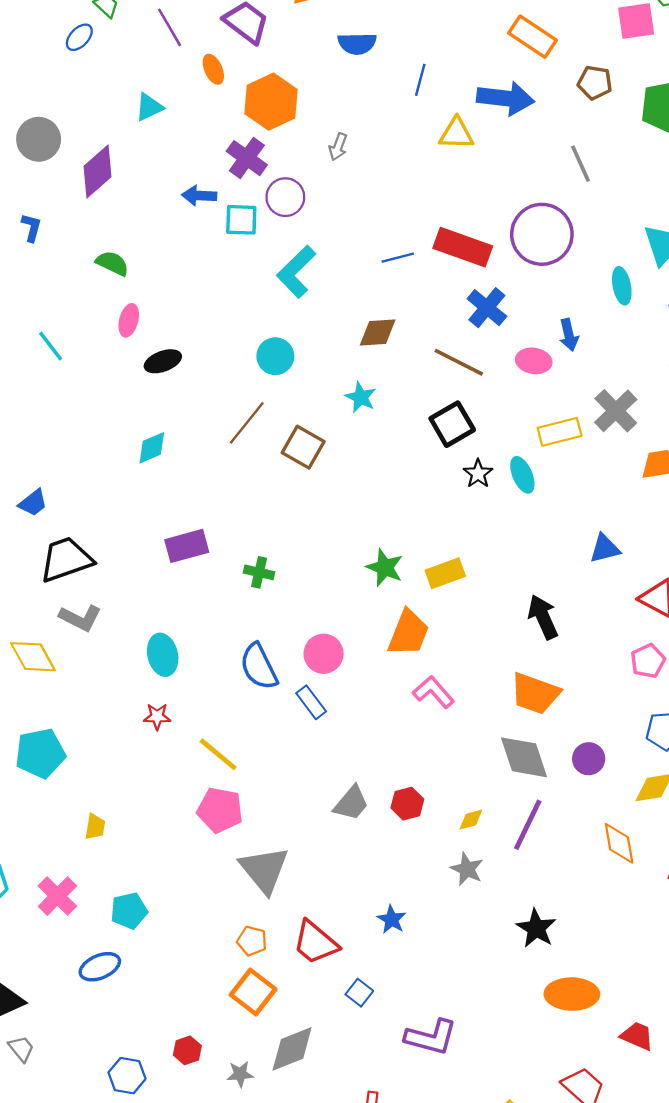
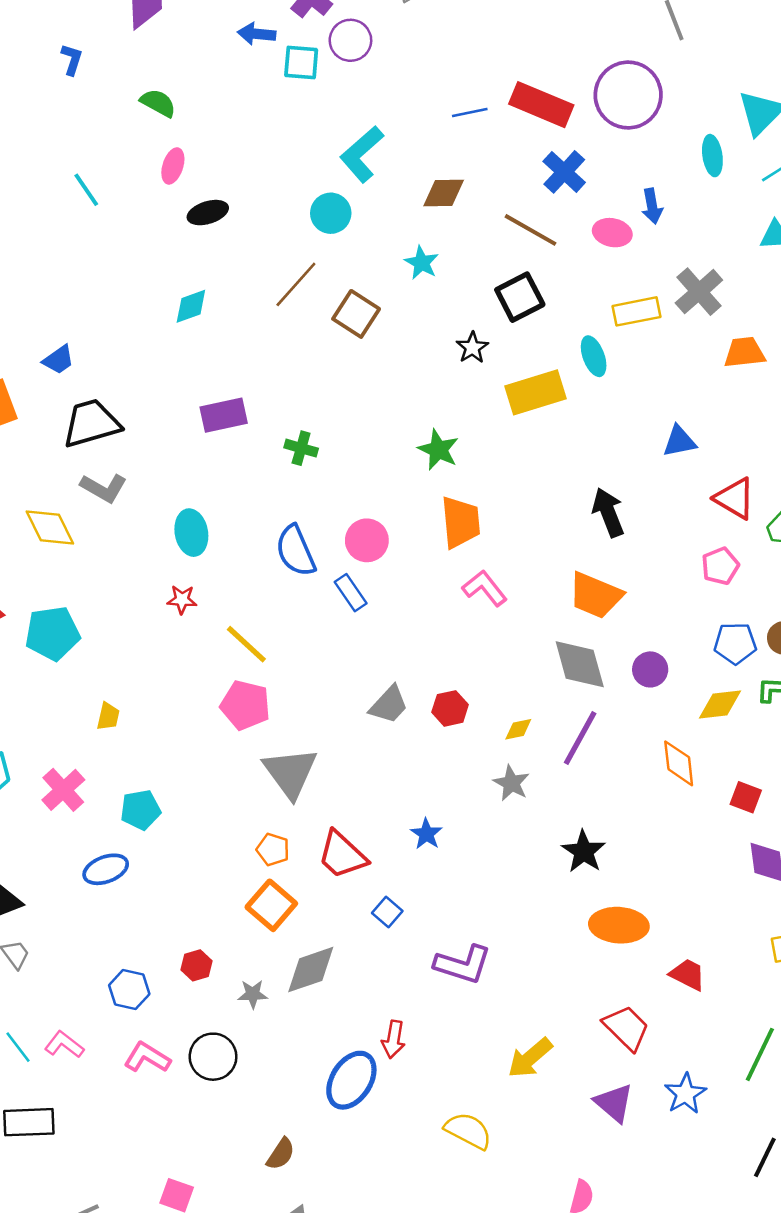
cyan L-shape: (296, 272) -> (362, 154), moved
black star: (478, 474) -> (472, 348), moved
yellow rectangle: (445, 573) -> (535, 392), moved, size x1.4
orange trapezoid: (408, 633) -> (461, 522), turned -30

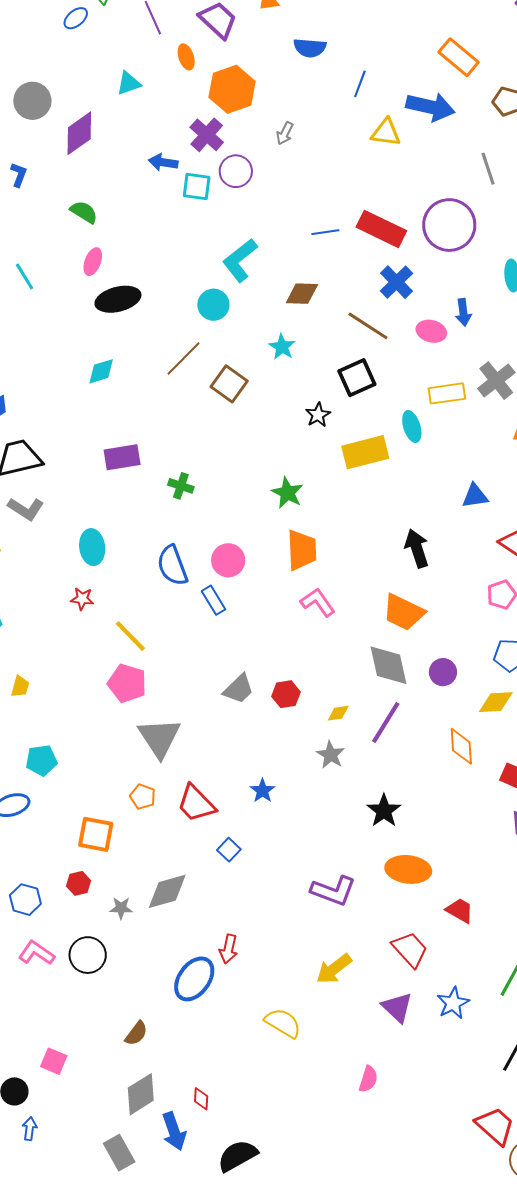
black ellipse: (208, 213) -> (118, 299), size x1.4
orange square: (271, 905) -> (96, 834), moved, turned -33
purple L-shape: (463, 964) -> (333, 891), moved

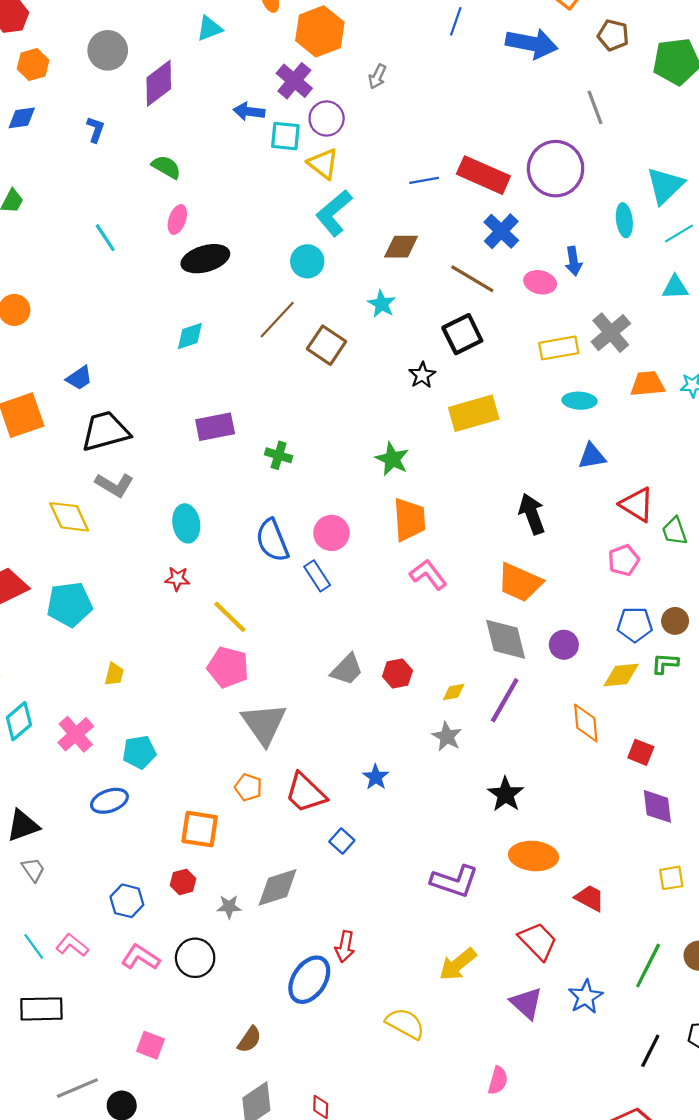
yellow triangle: (386, 133) -> (323, 164), moved, turned 32
cyan ellipse: (412, 427) -> (579, 401), moved, turned -68
pink square: (54, 1061) -> (151, 1045), moved

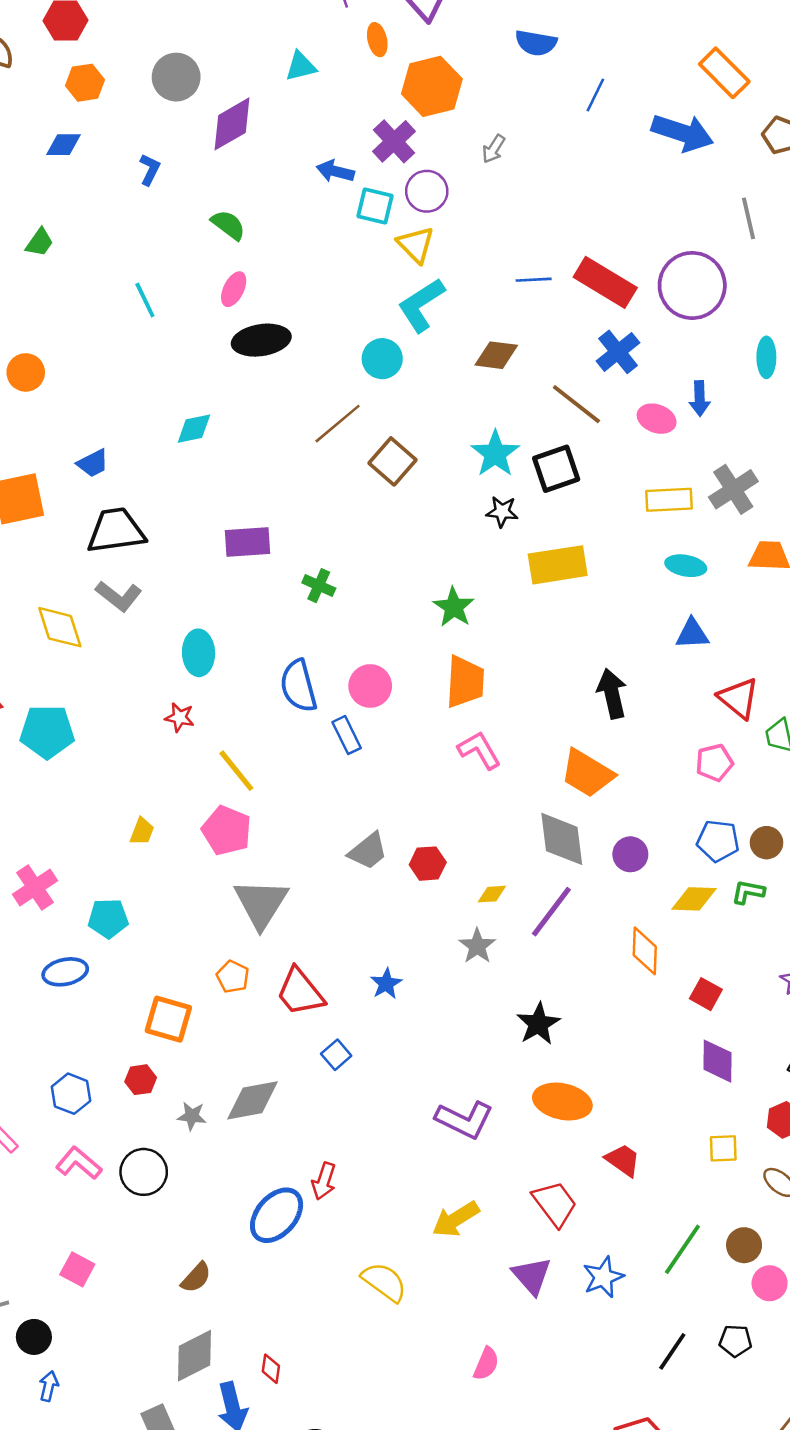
cyan star: (382, 304) -> (495, 454), moved, size x1.4
cyan diamond: (190, 336) -> (194, 429), moved
black star: (422, 375) -> (502, 512), turned 30
yellow trapezoid: (114, 674) -> (142, 831), moved

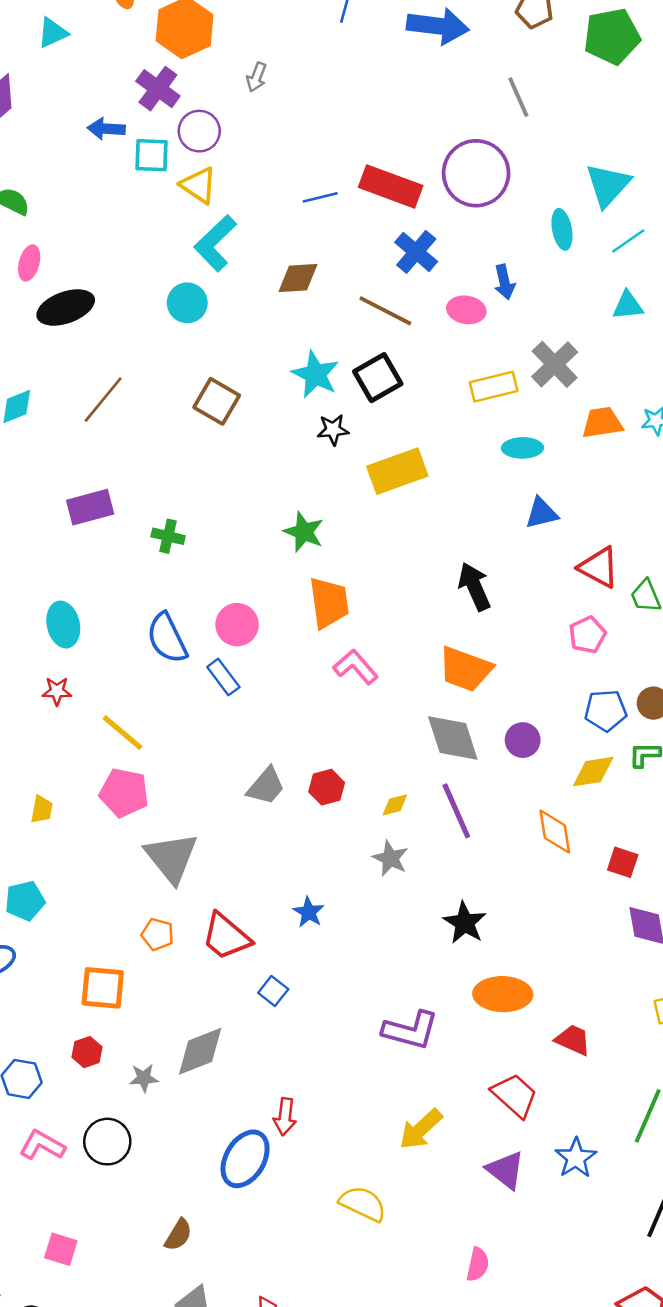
brown line: (338, 424) -> (103, 400), moved
purple line: (551, 912) -> (456, 811), turned -50

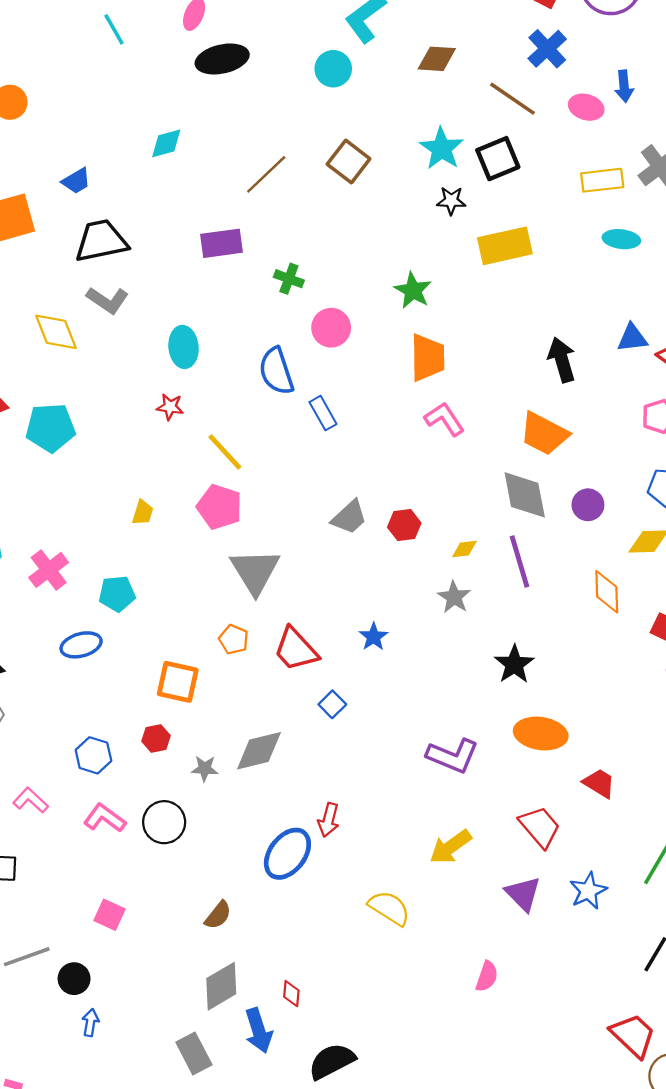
brown line: (103, 400) -> (266, 174), moved
blue triangle: (542, 513) -> (632, 338), moved
pink circle: (237, 625) -> (331, 328), moved

